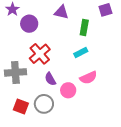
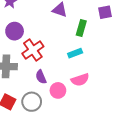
purple circle: (29, 24) -> (15, 31), moved

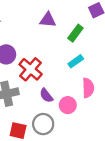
green rectangle: (81, 28) -> (75, 33), turned 35
pink semicircle: (80, 80) -> (88, 88), turned -60

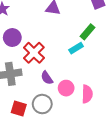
green rectangle: (75, 33) -> (88, 32), moved
pink semicircle: (88, 88) -> (87, 94), moved

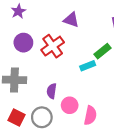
red cross: (34, 53) -> (53, 46), moved
purple semicircle: (47, 78) -> (52, 91), turned 32

